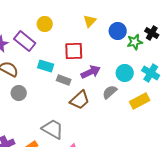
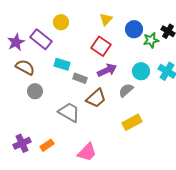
red square: (74, 51) -> (101, 46), moved, turned 36
yellow rectangle: (140, 101) -> (132, 122), moved
gray trapezoid: (53, 129) -> (69, 112), moved

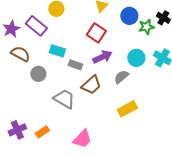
gray circle: (35, 91) -> (38, 74), moved

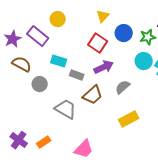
blue circle: (129, 16) -> (124, 33), moved
cyan circle: (136, 58) -> (144, 61), moved
purple cross: (17, 130) -> (19, 140), turned -30

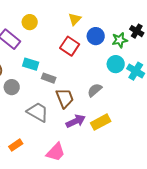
purple arrow: (104, 67) -> (76, 121), moved
brown trapezoid: (93, 95) -> (65, 98), turned -70

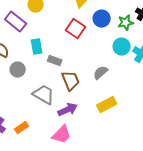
cyan rectangle: (31, 64) -> (37, 47), turned 63
purple arrow: (76, 121) -> (68, 110), moved

